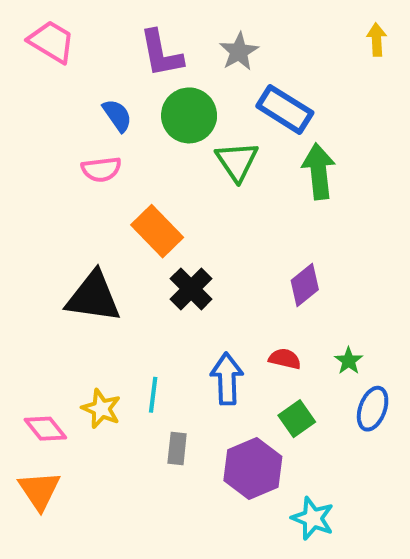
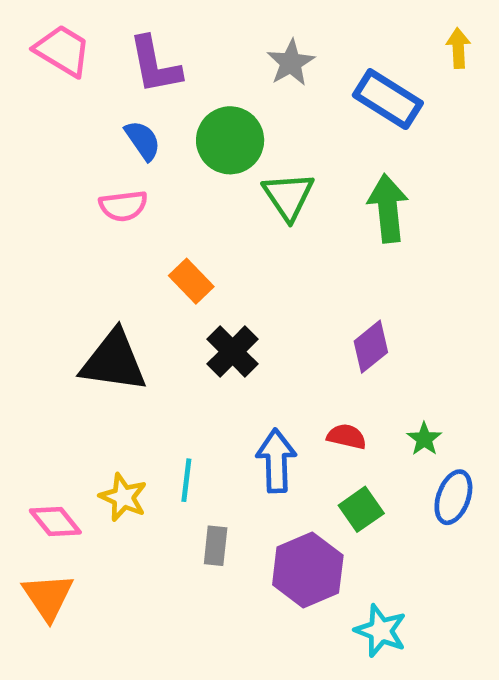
purple L-shape: (161, 54) -> (155, 65), moved
blue rectangle: (285, 109) -> (388, 99), moved
orange rectangle: (157, 231) -> (191, 281), size x0.7

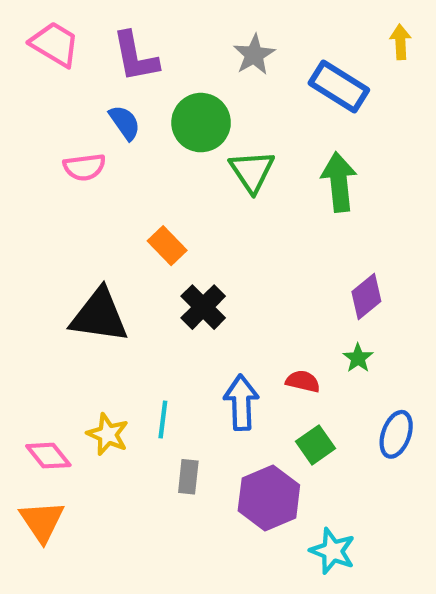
pink semicircle: (123, 206) -> (84, 167), moved
purple diamond: (371, 347) -> (366, 296), moved
green star: (424, 439) -> (358, 358), moved

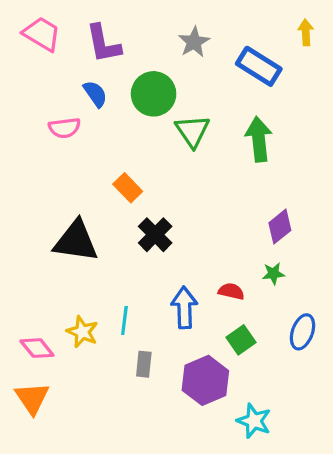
green star: (358, 358) -> (273, 274), turned 30

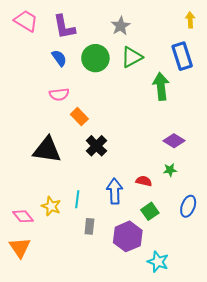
blue rectangle: (259, 66) -> (182, 56), moved, turned 40
pink semicircle: (65, 128) -> (59, 94), moved
green triangle: (192, 131) -> (132, 57), moved, turned 35
purple diamond: (280, 227) -> (174, 141), turned 70

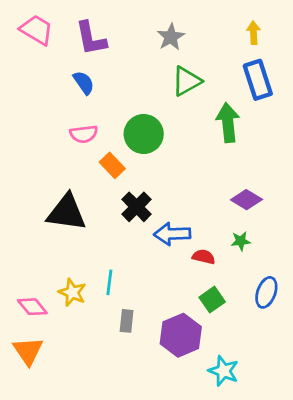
yellow arrow: (190, 20) -> (254, 33), moved
green circle: (95, 58) -> (144, 134), moved
blue arrow: (115, 191) -> (172, 234), moved, turned -90

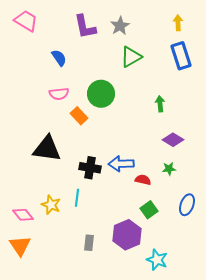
purple L-shape: (91, 38) -> (85, 27), moved
green arrow: (228, 123) -> (160, 104), moved, size x0.6
black cross: (137, 207) -> (90, 168), moved, turned -35
gray rectangle: (127, 321) -> (89, 243), moved

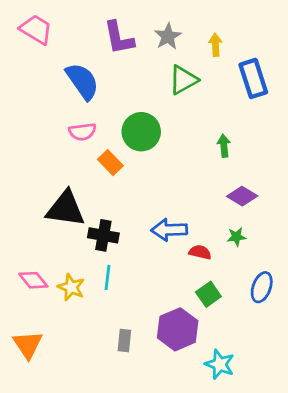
yellow arrow: (178, 23) -> (215, 45), moved
blue semicircle: (59, 58) -> (82, 81), size x1.6
black cross: (90, 168) -> (103, 235), moved
pink diamond: (23, 215) -> (33, 280), moved

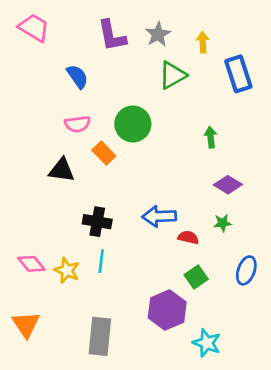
blue semicircle: (82, 81) -> (77, 77), size x0.7
black triangle: (66, 209) -> (62, 170), moved, size x0.7
gray rectangle: (124, 340) -> (100, 336), moved, size x1.8

